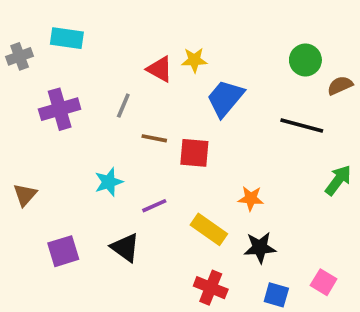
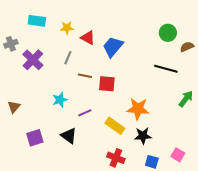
gray cross: (20, 56) -> (11, 44), moved
yellow star: (194, 60) -> (67, 28), moved
blue trapezoid: (225, 98) -> (113, 47), moved
purple cross: (60, 109) -> (33, 60), turned -30
orange star: (251, 198) -> (138, 109), size x1.6

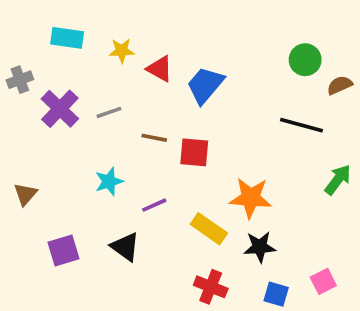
gray line: (68, 58) -> (109, 112), moved, turned 48
pink square: (178, 155) -> (323, 281), turned 32

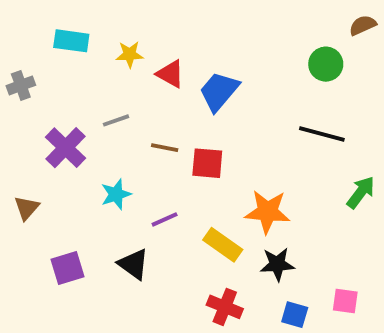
brown semicircle: (340, 85) -> (363, 25), moved
purple cross: (60, 109) -> (65, 148), moved
pink square: (323, 281) -> (345, 301), turned 35

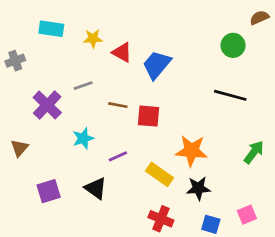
green arrow: (361, 192) -> (254, 152), moved
pink square: (345, 301) -> (247, 215), turned -30

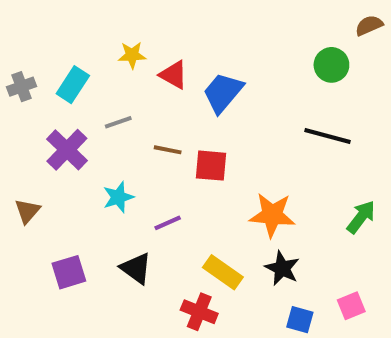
cyan rectangle: (51, 29) -> (73, 85), moved, turned -65
yellow rectangle: (160, 174) -> (223, 272), moved
black star: (198, 188) -> (282, 268), turned 30
red cross: (161, 219) -> (199, 312), moved

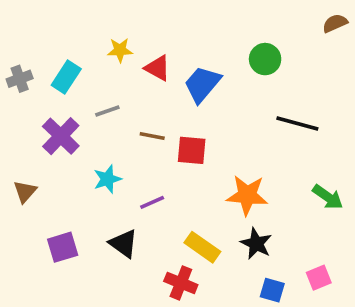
green circle: (331, 65) -> (265, 59), moved
green arrow: (361, 217) -> (328, 197), turned 88

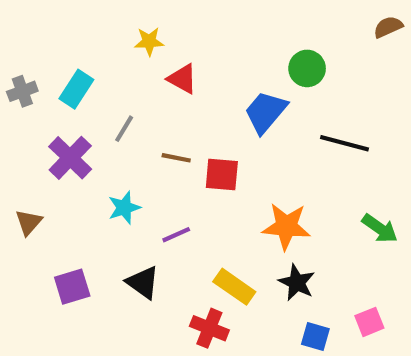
yellow star: (120, 50) -> (149, 41), moved
blue trapezoid: (202, 84) -> (265, 112), moved
gray line: (107, 111) -> (124, 129), turned -40

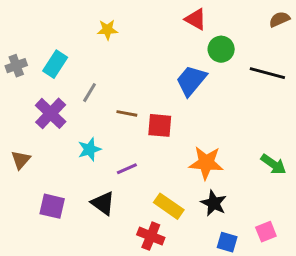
red triangle: (182, 79) -> (196, 19), moved
black line: (344, 143) -> (267, 73), moved
purple square: (72, 287) -> (52, 206), turned 30

